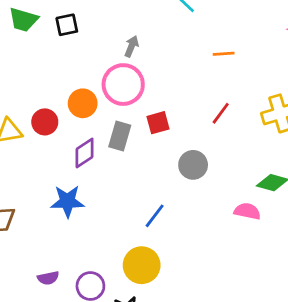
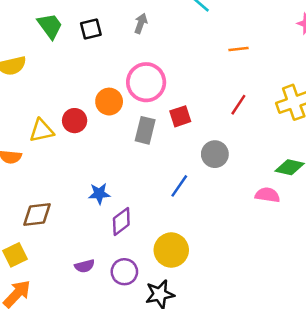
green trapezoid: (23, 20) -> (50, 26), turned -140
gray arrow: (132, 46) -> (141, 23), moved
purple diamond: (85, 153) -> (121, 221), moved
blue star: (67, 201) -> (99, 194), size x0.7
blue line: (155, 216) -> (179, 186), moved

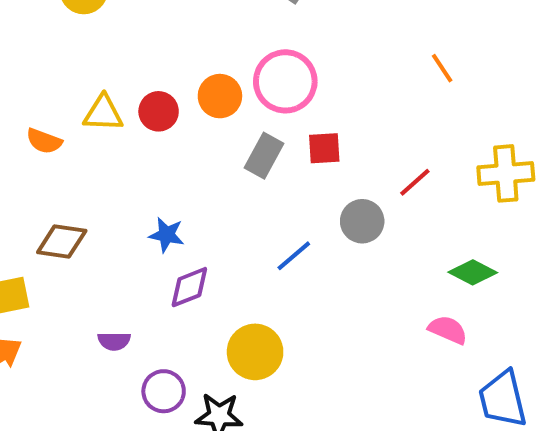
orange line: (238, 49) -> (442, 68), turned 48
red line: (238, 105) -> (415, 182), moved
pink semicircle: (267, 195) -> (448, 330), moved
purple circle: (124, 272) -> (164, 391), moved

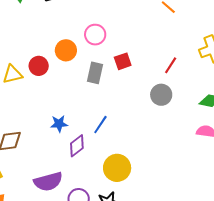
pink circle: (285, 81) -> (95, 35), size x0.7
gray circle: (362, 221) -> (161, 95), moved
blue line: (294, 256) -> (100, 125), moved
purple semicircle: (114, 341) -> (48, 182), size x1.8

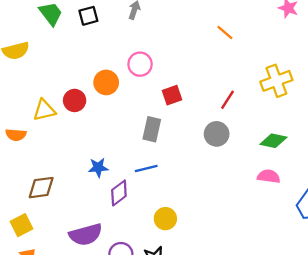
gray rectangle: (95, 73) -> (152, 129), moved
blue line: (100, 125) -> (146, 168), turned 42
yellow circle: (117, 168) -> (165, 219), size x0.7

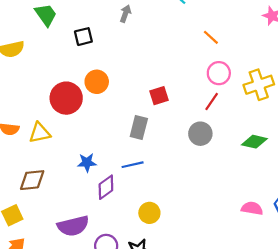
black square: (88, 16) -> (83, 37), moved
pink circle: (140, 64) -> (219, 73), moved
red circle: (75, 100) -> (66, 98), size x1.5
yellow triangle: (44, 110) -> (40, 133), moved
pink semicircle: (269, 176) -> (252, 208), moved

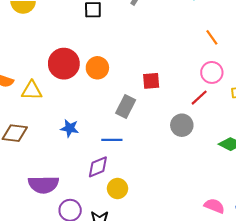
orange circle: (97, 82) -> (97, 68), moved
purple diamond: (106, 187) -> (98, 167), moved

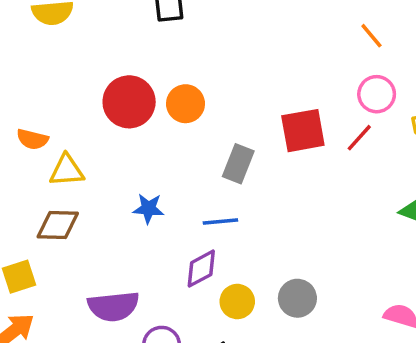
red square: (151, 81) -> (303, 131), moved, size x1.5
yellow triangle: (32, 91) -> (67, 170), moved
gray circle: (182, 125) -> (297, 298), moved

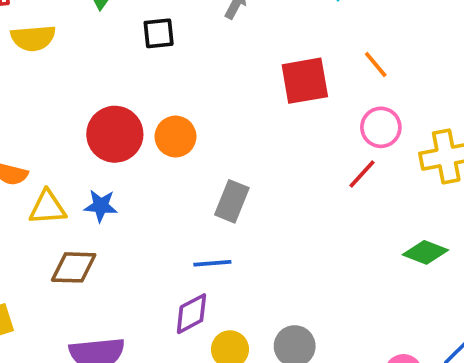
red square: (303, 131) -> (305, 81), moved
blue star: (148, 208) -> (101, 206), moved
brown diamond: (58, 225) -> (74, 267), moved

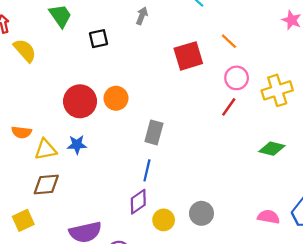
yellow semicircle: (33, 38) -> (25, 50), turned -120
blue line: (212, 263) -> (147, 170), turned -65
brown diamond: (74, 267) -> (46, 184), moved

